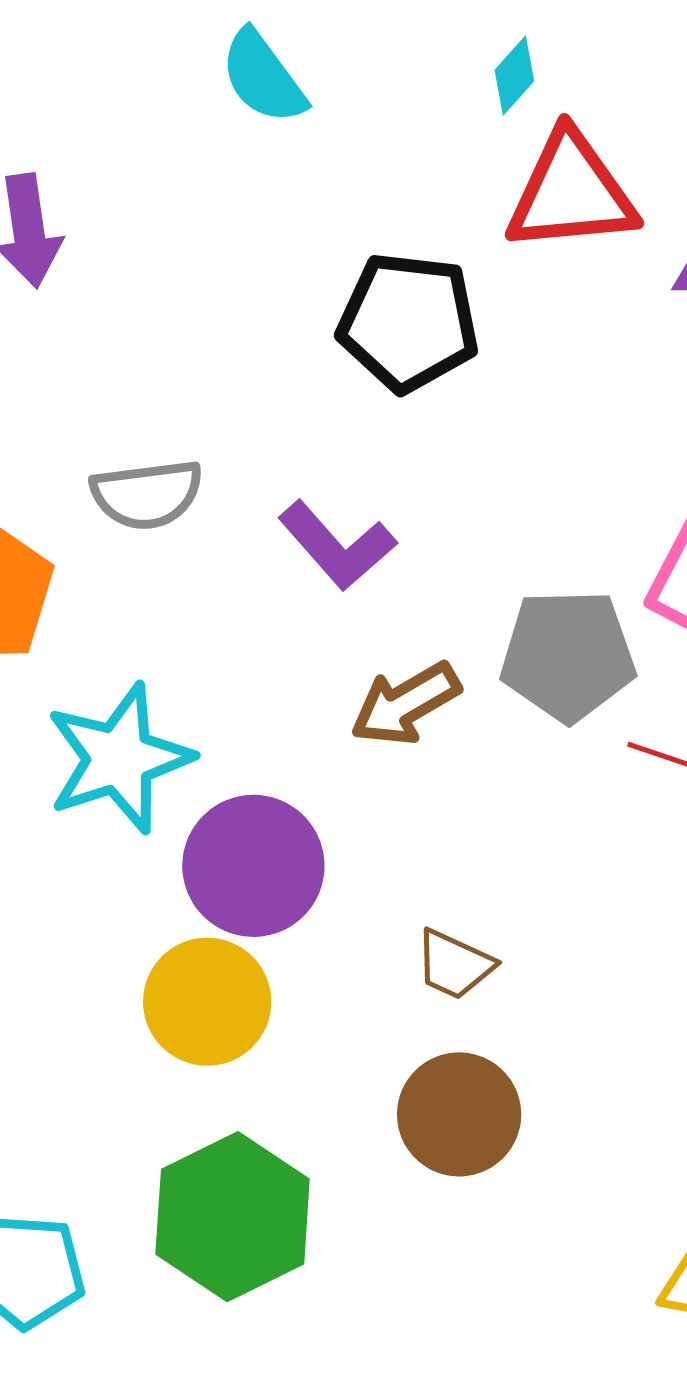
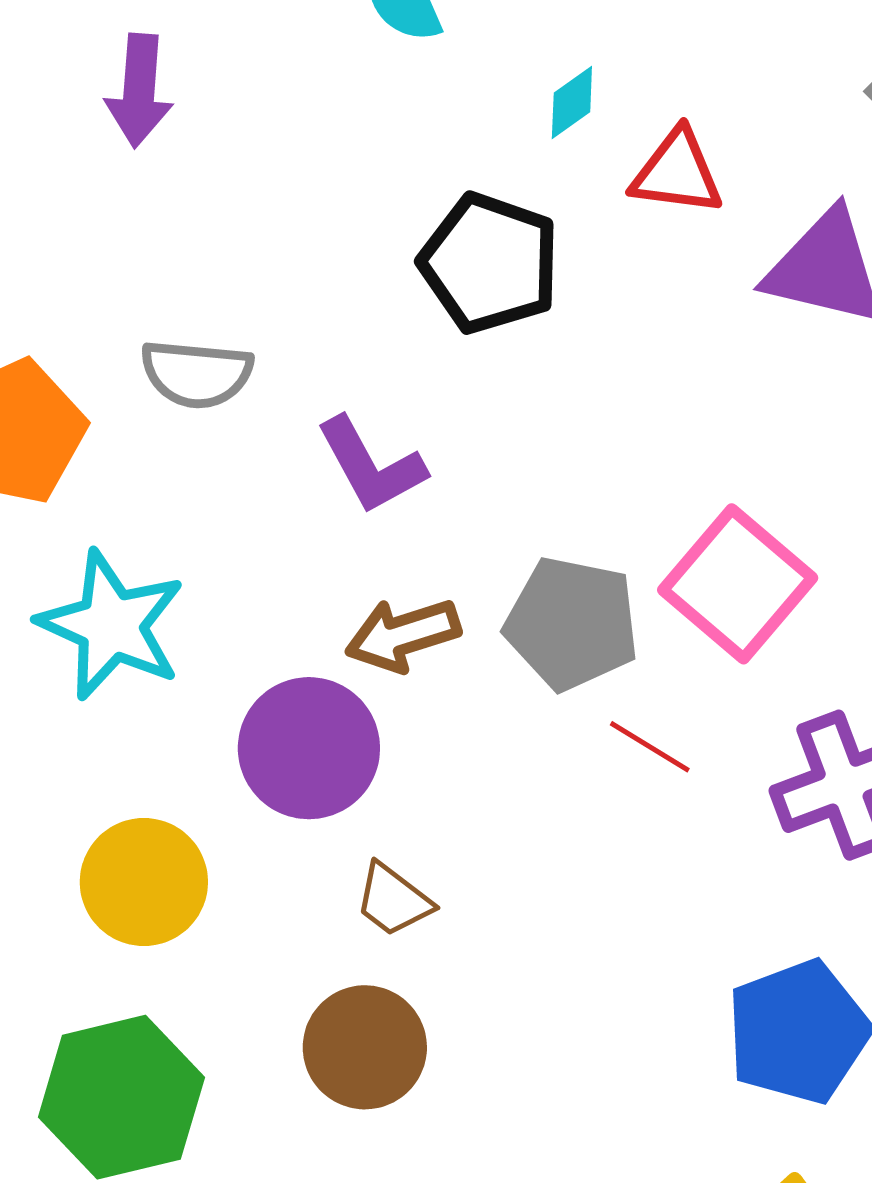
cyan diamond: (514, 76) -> (572, 102), moved
red triangle: (571, 192) -> (677, 173), size x0.7
cyan star: (119, 758) -> (111, 625), turned 30
purple circle: (253, 866) -> (309, 748), moved

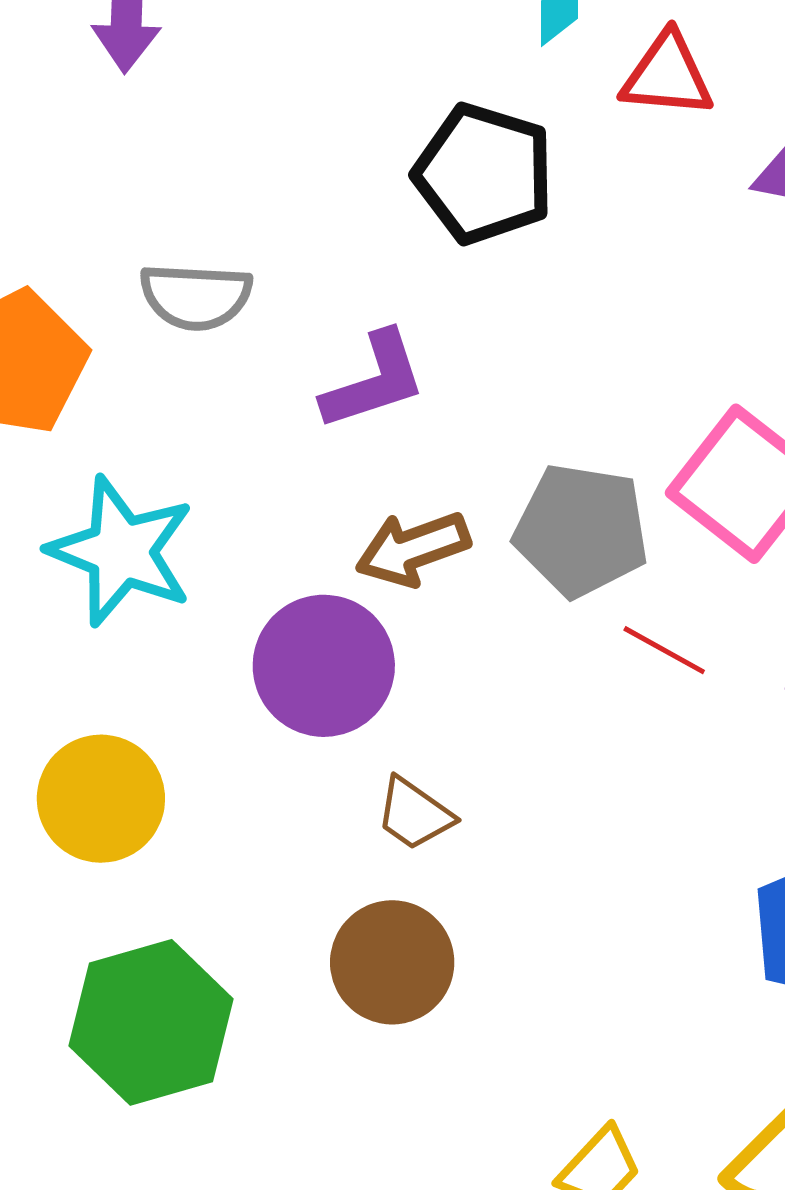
purple L-shape: (371, 466) -> (374, 381), turned -77
yellow circle: (144, 882) -> (101, 799), moved

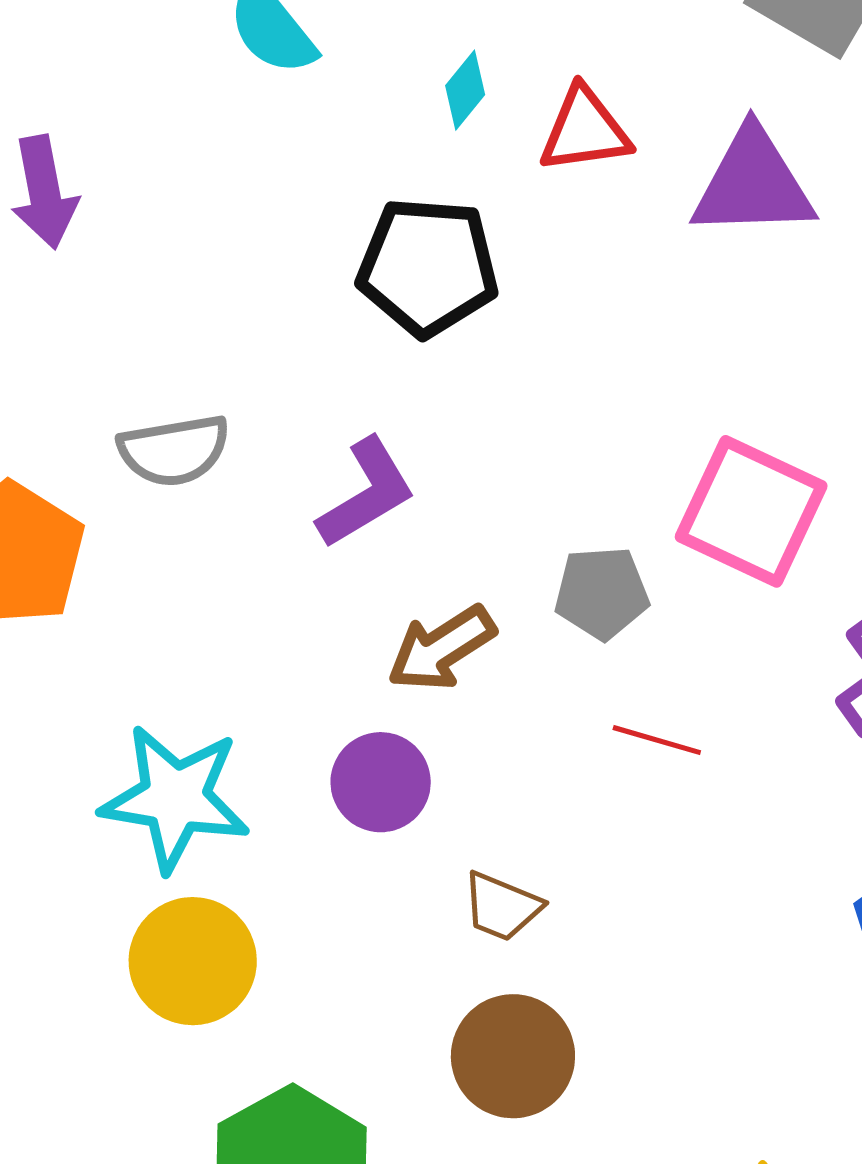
gray pentagon: (581, 530) -> (602, 593), size x0.7
cyan star: (121, 551) -> (175, 798), moved
red line: (664, 650) -> (657, 740), moved
purple circle: (324, 666) -> (381, 782), size x0.7

